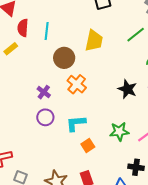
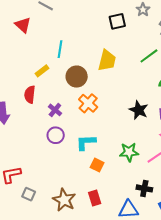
red semicircle: (23, 28) -> (30, 94), moved
yellow rectangle: (11, 49) -> (42, 71), moved
orange square: (88, 146) -> (97, 165), turned -32

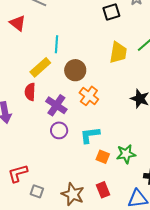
yellow trapezoid: (107, 60) -> (118, 52), moved
yellow rectangle: (42, 71) -> (40, 67), size x1.5
purple cross: (55, 110) -> (56, 105), size x1.5
green star: (129, 152) -> (126, 154), moved

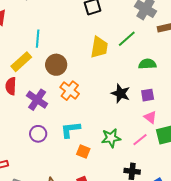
purple circle: (59, 130) -> (38, 134), moved
green star: (126, 154) -> (111, 138), moved

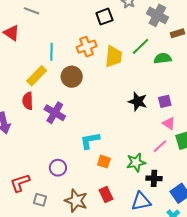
green semicircle: (147, 64) -> (163, 58), moved
orange cross: (70, 91) -> (87, 47), moved, turned 36
purple circle: (38, 134) -> (58, 168), moved
green star: (111, 138) -> (136, 162), moved

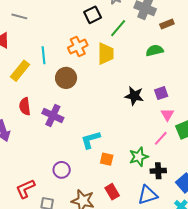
green line: (141, 46) -> (118, 28), moved
yellow rectangle: (37, 76) -> (20, 71), moved
pink triangle: (169, 123) -> (167, 115), turned 32

